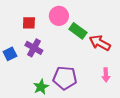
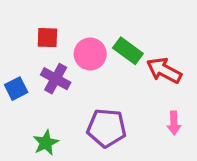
pink circle: (59, 16) -> (90, 54), moved
green star: (41, 87) -> (46, 143), moved

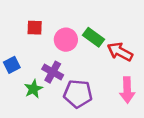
purple cross: (56, 79) -> (53, 72), moved
pink arrow: (174, 123) -> (127, 90), size x1.5
green star: (46, 143) -> (33, 89), moved

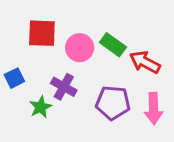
red square: (35, 28) -> (42, 33), size x1.5
purple pentagon: (78, 94) -> (113, 103), moved

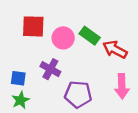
blue square: (14, 78) -> (18, 78), moved, turned 35
purple pentagon: (113, 103) -> (78, 94), moved
green star: (41, 107) -> (21, 100), moved

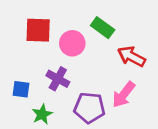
green rectangle: (90, 36) -> (103, 28), moved
pink arrow: (122, 86) -> (124, 95), moved, turned 40
green star: (21, 100) -> (42, 114), moved

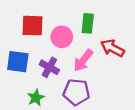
green rectangle: (103, 28) -> (88, 23), turned 60
blue square: (21, 89) -> (18, 62), moved, size x1.5
pink arrow: (124, 95) -> (83, 60), moved

